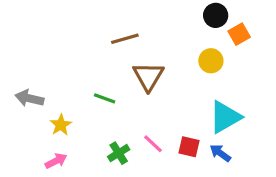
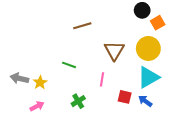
yellow circle: (211, 61) -> (148, 48), moved, size x1.5
brown triangle: (148, 76) -> (114, 51), moved
gray arrow: (29, 98) -> (19, 78), moved
pink line: (153, 144) -> (102, 79), moved, turned 56

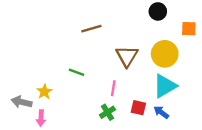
orange square: (158, 23) -> (189, 29), moved, turned 32
gray arrow: (19, 78) -> (21, 102), moved
green cross: (78, 101) -> (107, 112), moved
pink arrow: (37, 106) -> (41, 118), turned 120

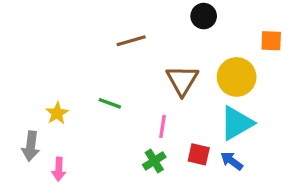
black circle: (158, 11) -> (204, 16), moved
yellow star: (44, 92) -> (57, 113), moved
gray arrow: (21, 102) -> (31, 146), turned -96

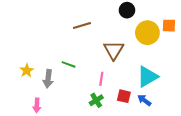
yellow circle: (237, 77) -> (147, 33), moved
yellow star: (57, 113) -> (27, 71), moved
gray arrow: (31, 146) -> (48, 79), moved

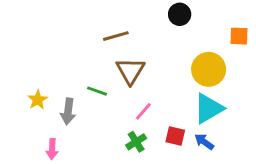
yellow circle: (147, 33) -> (209, 69), moved
brown triangle: (114, 50) -> (130, 71), moved
pink line: (101, 79) -> (143, 111), turned 32

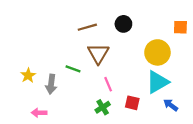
black circle: (180, 14) -> (123, 24), moved
pink line: (143, 111) -> (108, 84), turned -64
blue arrow: (204, 142) -> (171, 105), moved
pink arrow: (52, 149) -> (39, 113), turned 88

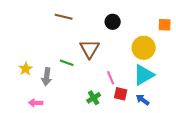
brown line: (87, 27) -> (64, 17), moved, turned 30
pink line: (108, 84) -> (111, 78), moved
blue arrow: (171, 105) -> (143, 100), moved

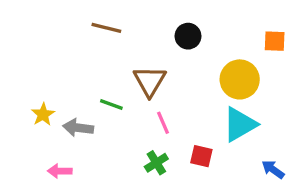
gray arrow: (47, 77) -> (78, 128), turned 90
pink line: (111, 78) -> (163, 123), moved
blue arrow: (143, 100) -> (273, 169), moved

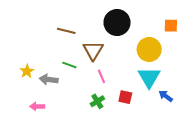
brown line: (106, 28) -> (66, 31), moved
black circle: (188, 36) -> (117, 23), size x1.6
cyan triangle: (240, 124) -> (149, 77), turned -30
blue arrow: (273, 169) -> (166, 96), moved

